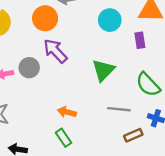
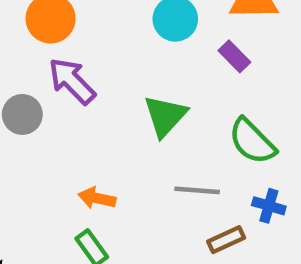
purple rectangle: (140, 40) -> (234, 56), turned -35

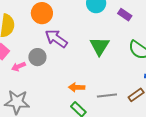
gray line: (197, 190) -> (107, 96), moved

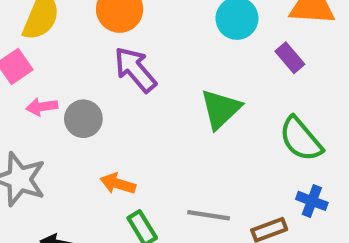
gray circle: (37, 57) -> (83, 119), moved
orange arrow: (77, 87) -> (118, 184), moved

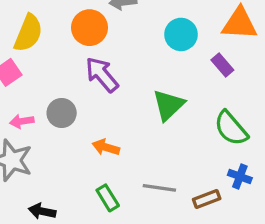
pink arrow: (42, 107) -> (22, 121), moved
orange arrow: (118, 184) -> (106, 147), moved

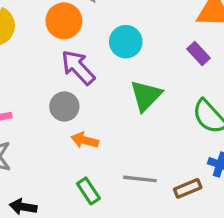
cyan circle: (181, 34) -> (126, 42), moved
gray circle: (62, 113) -> (64, 106), moved

